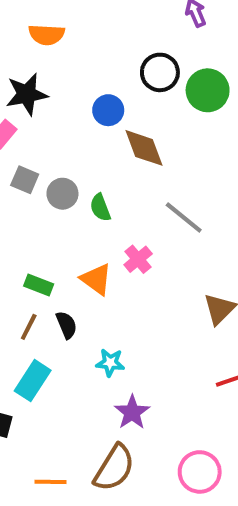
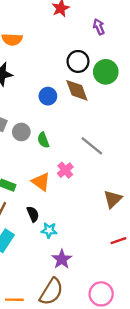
blue circle: (108, 110) -> (48, 96), moved
brown diamond: (144, 148) -> (77, 90), moved
black semicircle: (66, 325) -> (33, 214), moved

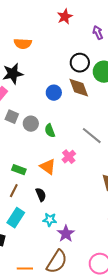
cyan star: (49, 230) -> (50, 220), moved

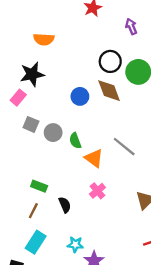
pink cross: (69, 157) -> (97, 191), moved
orange triangle: (48, 167) -> (94, 158), moved
black semicircle: (41, 195) -> (65, 205), moved

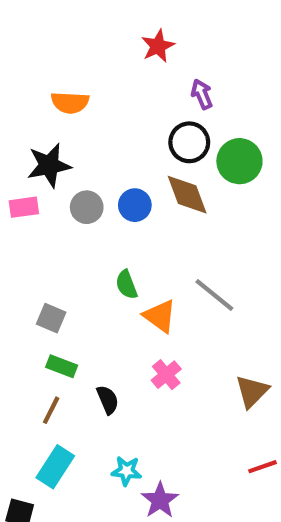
purple arrow: (131, 26) -> (202, 94), moved
pink rectangle: (18, 98) -> (24, 207), turned 42
gray square: (31, 124) -> (51, 318), moved
gray circle: (53, 133) -> (87, 207), moved

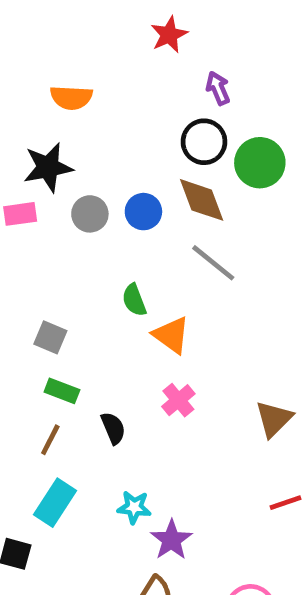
gray line: (214, 295) -> (213, 263), moved

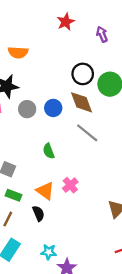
purple arrow: (218, 88) -> (102, 34), moved
orange triangle: (171, 335) -> (45, 191), moved
pink cross: (178, 400) -> (70, 185), moved

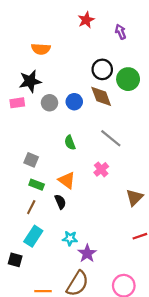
gray line: (87, 133) -> (111, 138), moved
pink cross: (70, 185) -> (101, 169), moved

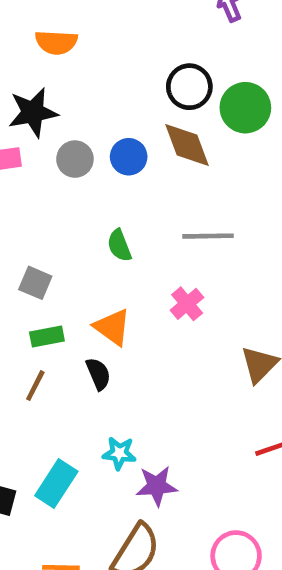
gray line: (111, 138) -> (208, 236), turned -40
green rectangle: (37, 185) -> (47, 336), turned -32
cyan rectangle: (33, 236) -> (56, 484), moved
purple star: (87, 253) -> (157, 486), turned 30

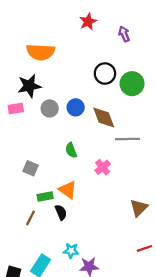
orange semicircle: (56, 42) -> (41, 52), size x1.4
brown diamond: (187, 145) -> (104, 118), moved
gray line: (208, 236) -> (128, 139), moved
pink cross: (187, 304) -> (103, 167), moved
green rectangle: (47, 336) -> (45, 197), moved

